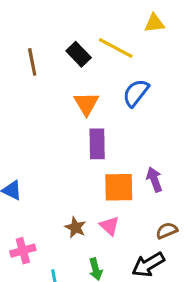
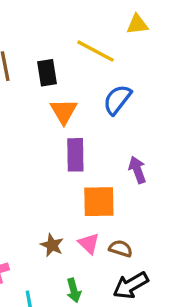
black rectangle: (79, 54) -> (47, 73), moved, turned 35
purple arrow: (154, 179) -> (137, 170), moved
brown semicircle: (167, 231) -> (121, 249), moved, turned 40

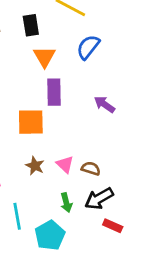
purple arrow: (137, 170) -> (104, 104), turned -35
orange square: (99, 202) -> (31, 122), moved
green arrow: (74, 290) -> (66, 203), moved

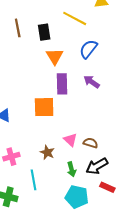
purple arrow: (104, 104) -> (92, 82), moved
brown star: (35, 166) -> (47, 152), moved
cyan pentagon: (50, 235) -> (77, 197), moved, turned -30

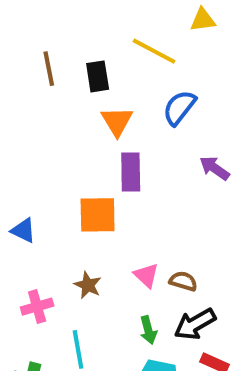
purple arrow: (92, 82) -> (215, 168), moved
brown star: (47, 152) -> (88, 285), moved

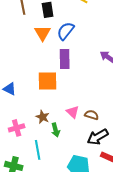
blue semicircle: (179, 108) -> (66, 31), moved
orange triangle: (117, 121) -> (43, 33), moved
green arrow: (148, 330) -> (56, 130), moved

